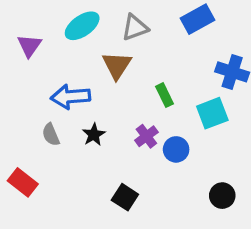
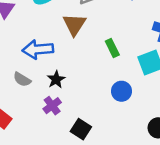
gray semicircle: (51, 135) -> (22, 79), turned -36
purple cross: (146, 136) -> (52, 106), moved

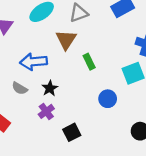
green rectangle: (112, 48) -> (89, 62), moved
black square: (81, 129) -> (72, 132), turned 30

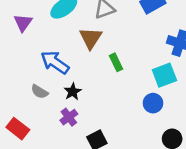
blue arrow: (34, 62) -> (55, 62), turned 40
blue circle: (108, 99) -> (153, 103), moved

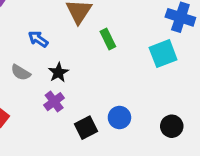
blue arrow: (55, 62) -> (38, 39), size x0.6
blue circle: (153, 103) -> (119, 117), moved

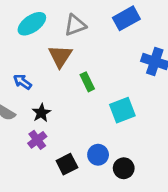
cyan square: (163, 54) -> (122, 110), moved
black circle: (172, 126) -> (124, 168), moved

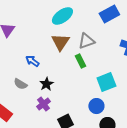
cyan ellipse: (32, 24) -> (62, 16), moved
gray triangle: (75, 25) -> (86, 41), moved
blue circle: (98, 155) -> (96, 106), moved

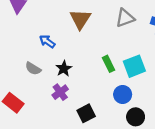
gray triangle: (86, 41) -> (125, 18), moved
green rectangle: (80, 61) -> (108, 64), moved

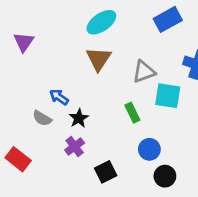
gray triangle: (125, 18) -> (144, 72), moved
blue arrow: (47, 41) -> (59, 97), moved
cyan square: (134, 66) -> (168, 96), moved, turned 30

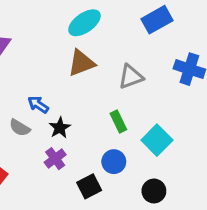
brown triangle: (99, 59) -> (81, 63), turned 36
cyan square: (168, 96) -> (157, 140), moved, turned 36
blue circle: (149, 149) -> (114, 162), moved

